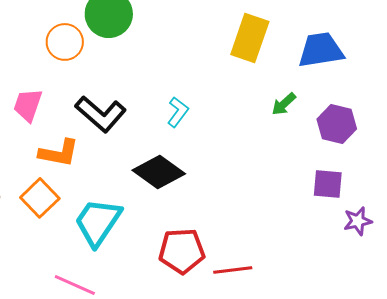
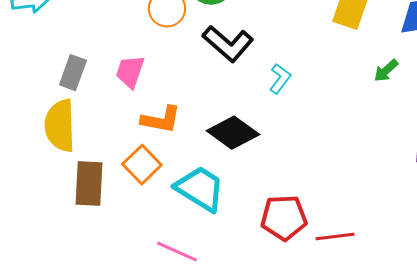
black L-shape: (101, 114) -> (228, 44), moved
black diamond: (159, 172) -> (233, 133), moved
cyan trapezoid: (98, 222) -> (200, 189), turned 88

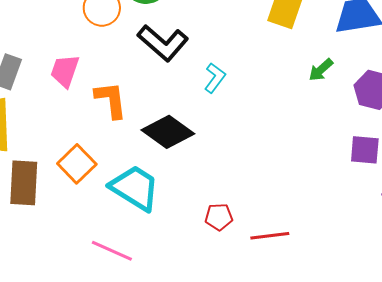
orange L-shape: (161, 120) -> (111, 100), moved, turned -108
red pentagon: (284, 218) -> (219, 217), size x0.6

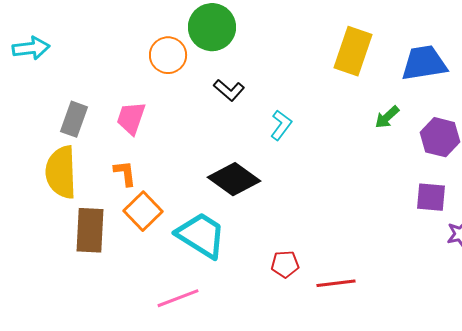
black L-shape: (163, 43) -> (229, 90), size x0.6
orange L-shape: (111, 100) -> (125, 173), moved, size x0.7
pink line: (112, 251) -> (178, 298), turned -45

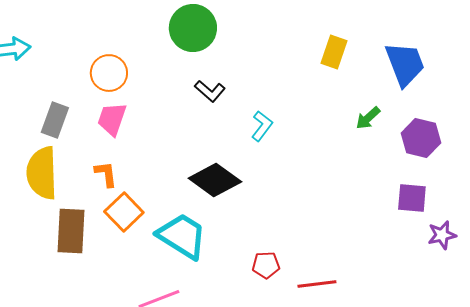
yellow rectangle: (353, 51) -> (334, 52), size x0.7
orange circle: (168, 55) -> (109, 73), moved
blue trapezoid: (424, 63) -> (405, 64), turned 78

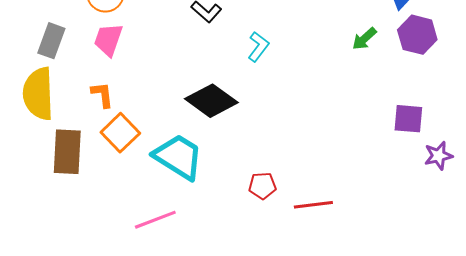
purple hexagon: (421, 138) -> (417, 35), moved

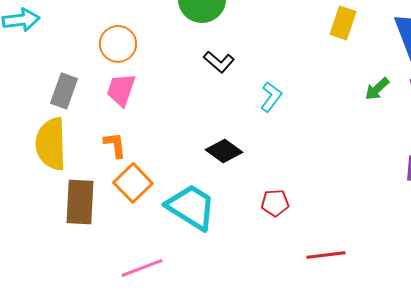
black diamond: (211, 101) -> (224, 151), size x0.7
red pentagon: (262, 186) -> (275, 203), moved
pink line: (155, 220) -> (142, 268), moved

